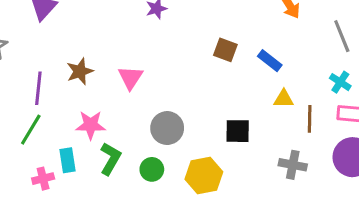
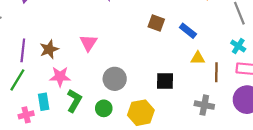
brown star: (80, 71) -> (49, 49), moved

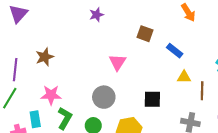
brown square: (156, 23) -> (145, 34), moved
pink triangle: (88, 43) -> (118, 62), moved
brown star: (49, 49) -> (45, 57), moved

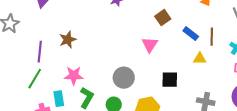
brown square: (145, 34) -> (163, 18), turned 35
pink triangle: (118, 62) -> (150, 45), moved
brown line: (202, 91) -> (212, 37), moved

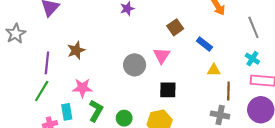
brown line: (212, 37) -> (228, 91), moved
gray circle: (124, 78) -> (135, 65), moved
black square: (170, 80) -> (168, 90), moved

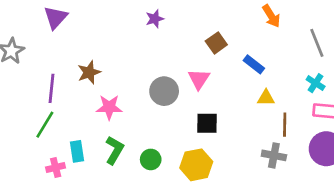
pink star: (82, 88) -> (109, 107), moved

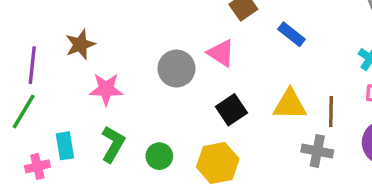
pink triangle: (199, 79) -> (221, 53), turned -30
yellow triangle: (266, 98) -> (290, 105), moved, size x1.5
black square: (207, 123) -> (231, 110), turned -35

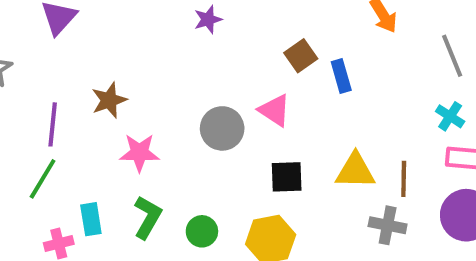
blue rectangle: (292, 34) -> (341, 76), moved, turned 36
black square: (231, 110) -> (287, 177), turned 32

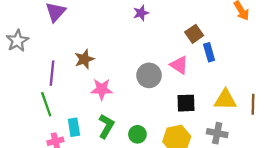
blue rectangle: (341, 76) -> (209, 52), moved
green line: (43, 179) -> (46, 104), turned -50
gray cross: (388, 225) -> (217, 133), moved

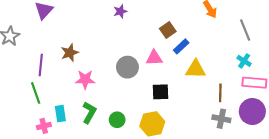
blue rectangle: (209, 52) -> (181, 46), turned 63
pink triangle: (179, 65) -> (154, 58), turned -36
yellow triangle: (225, 100) -> (196, 69), moved
gray cross: (217, 133) -> (221, 119), moved

